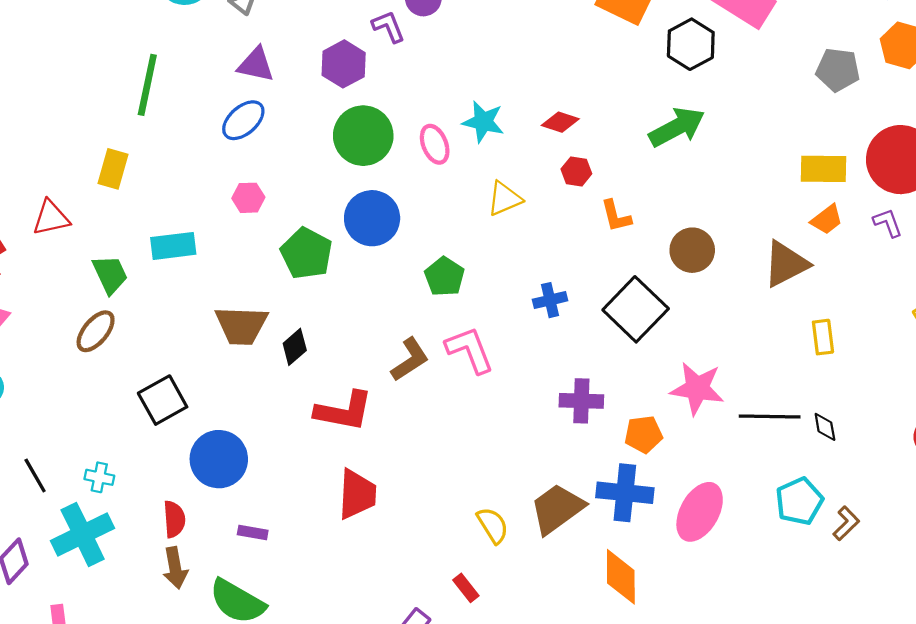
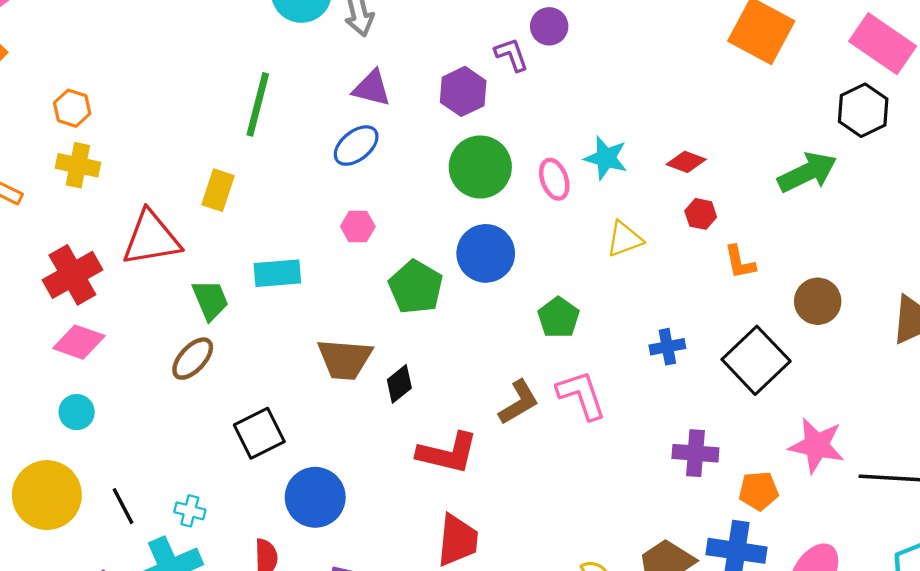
black hexagon: (691, 44) -> (863, 110), moved
red triangle: (51, 218) -> (151, 238), size x1.5

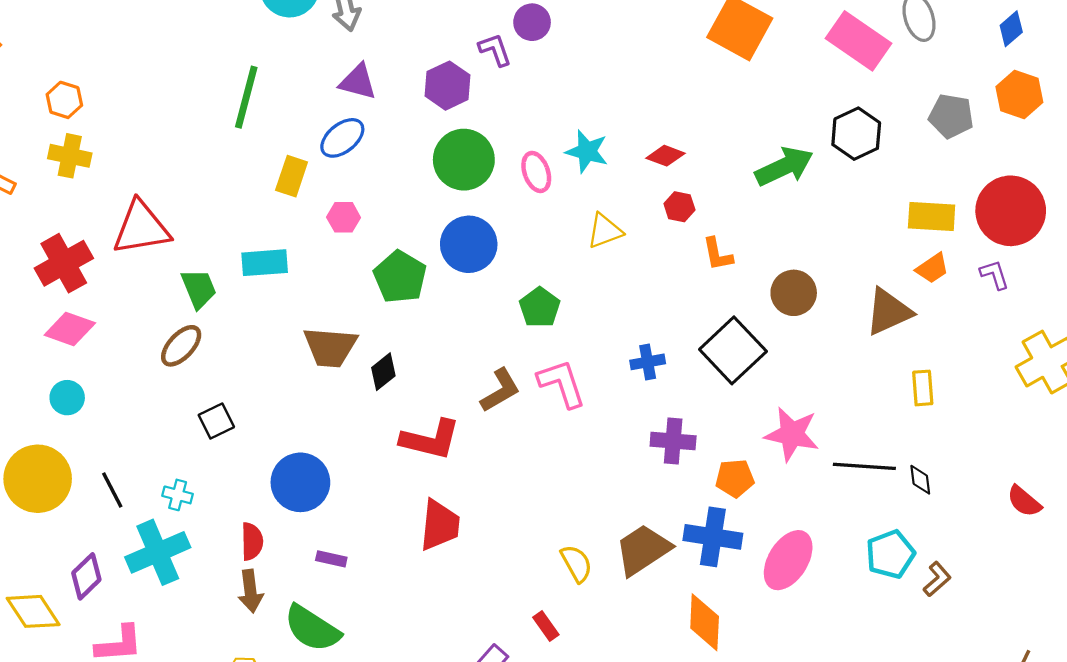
black hexagon: (863, 110) -> (856, 134), moved
yellow rectangle: (218, 190) -> (292, 176), moved
blue cross: (667, 347) -> (648, 362), moved
black square: (259, 433) -> (216, 421), moved, size x0.7

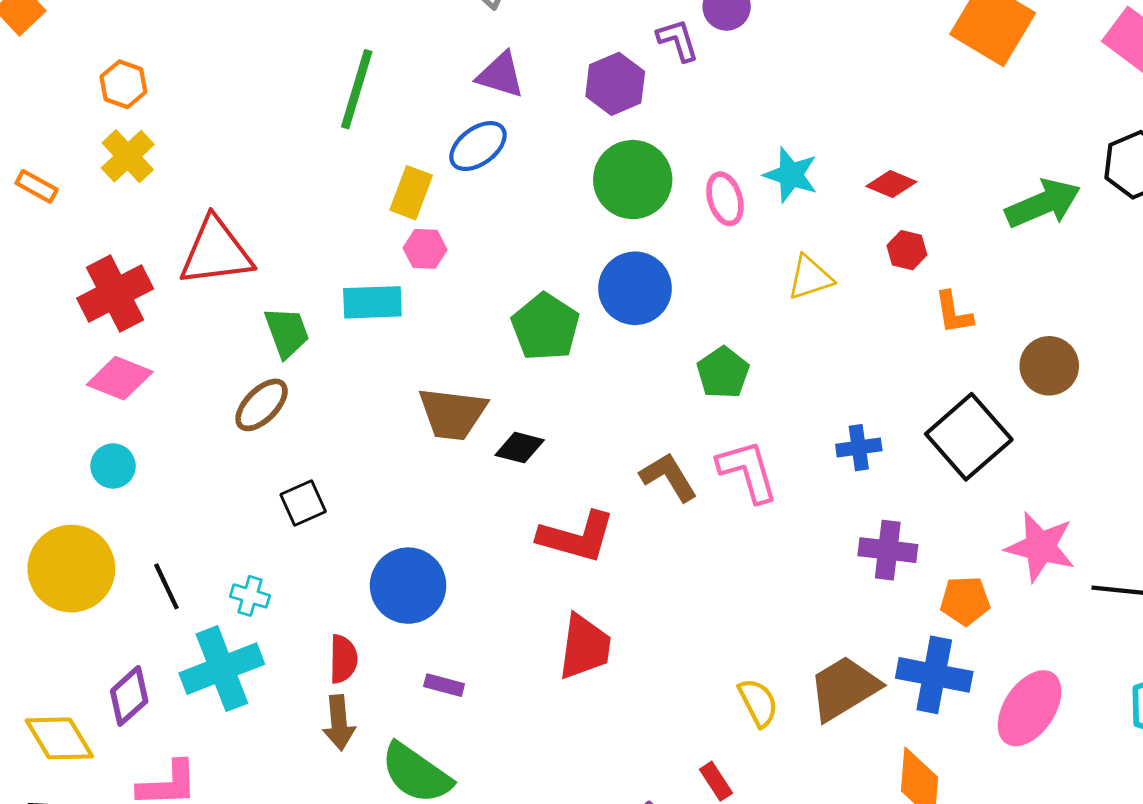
yellow cross: (70, 156) -> (128, 156), turned 33
pink hexagon: (344, 217) -> (425, 249), moved
black diamond: (383, 372) -> (520, 448), turned 51
brown L-shape: (500, 390) -> (669, 477), turned -93

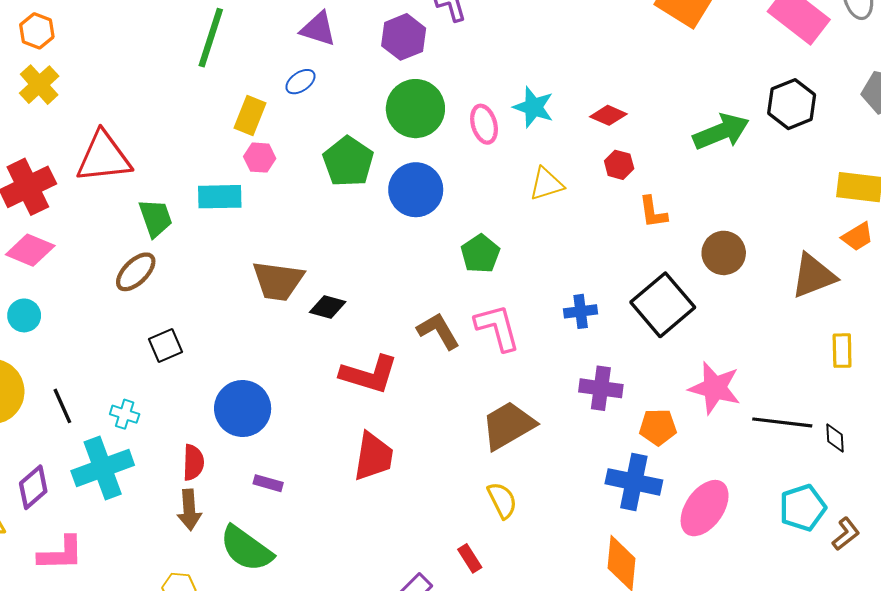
blue ellipse: (478, 146) -> (300, 82), size x0.7
green pentagon: (545, 327) -> (348, 162), moved
brown trapezoid: (844, 688) -> (508, 425), moved

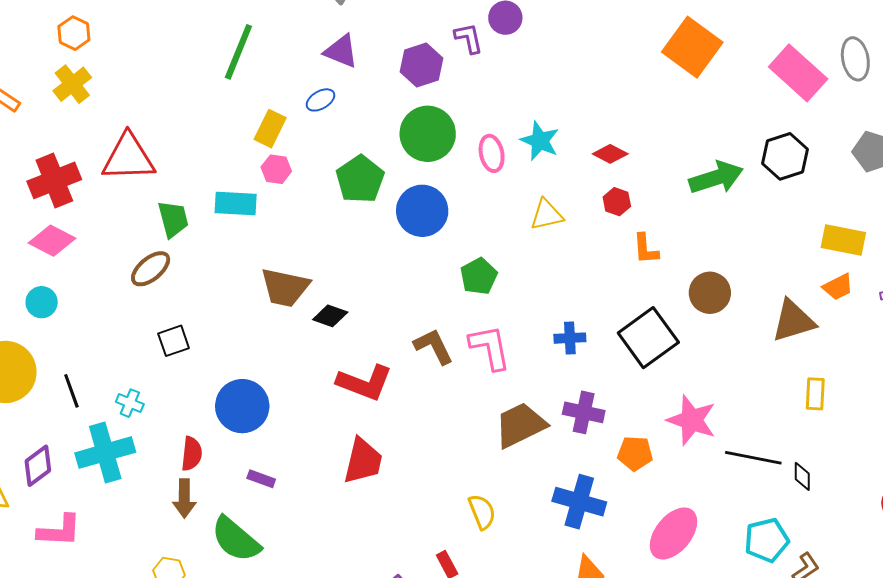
brown trapezoid: (508, 425) -> (520, 425), moved
blue cross: (634, 482) -> (579, 502), moved

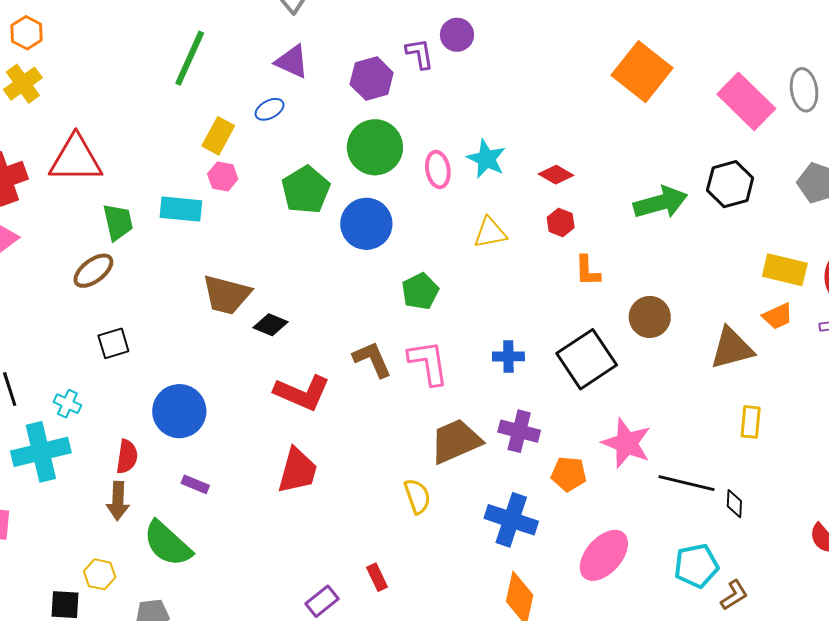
yellow semicircle: (482, 512) -> (417, 496), moved

